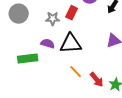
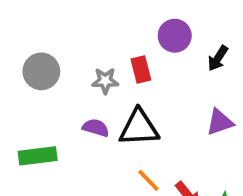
red rectangle: (72, 13) -> (141, 69), turned -40
green rectangle: (28, 59) -> (38, 156), moved

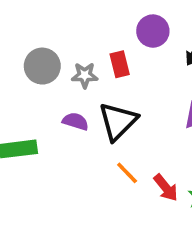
gray circle: (41, 71) -> (42, 66), moved
black triangle: (139, 128) -> (118, 121), turned -42

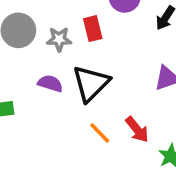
red arrow: (166, 188) -> (137, 129), moved

